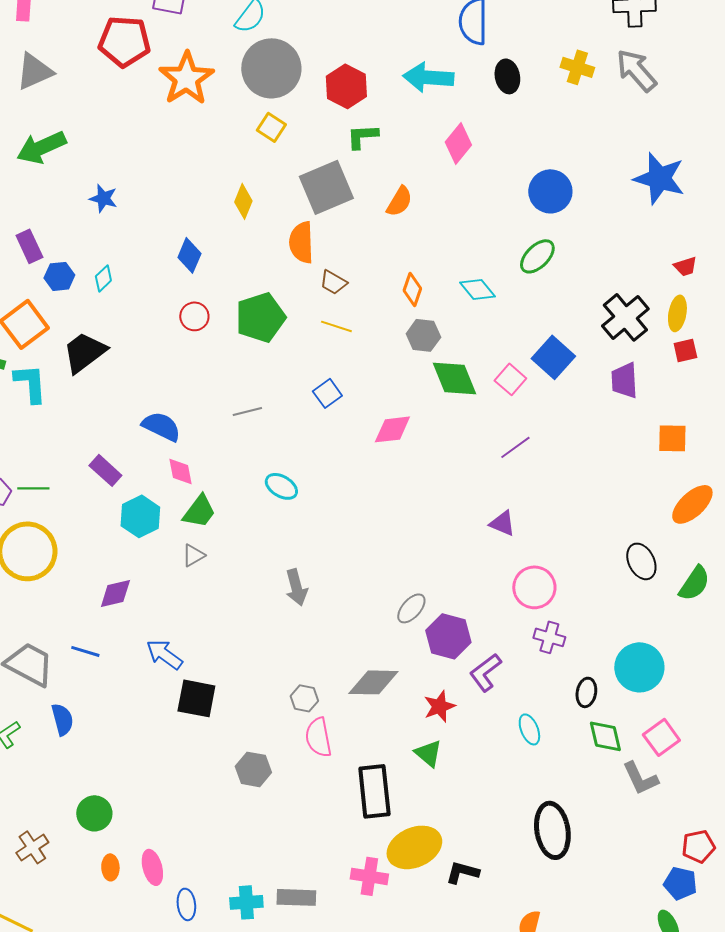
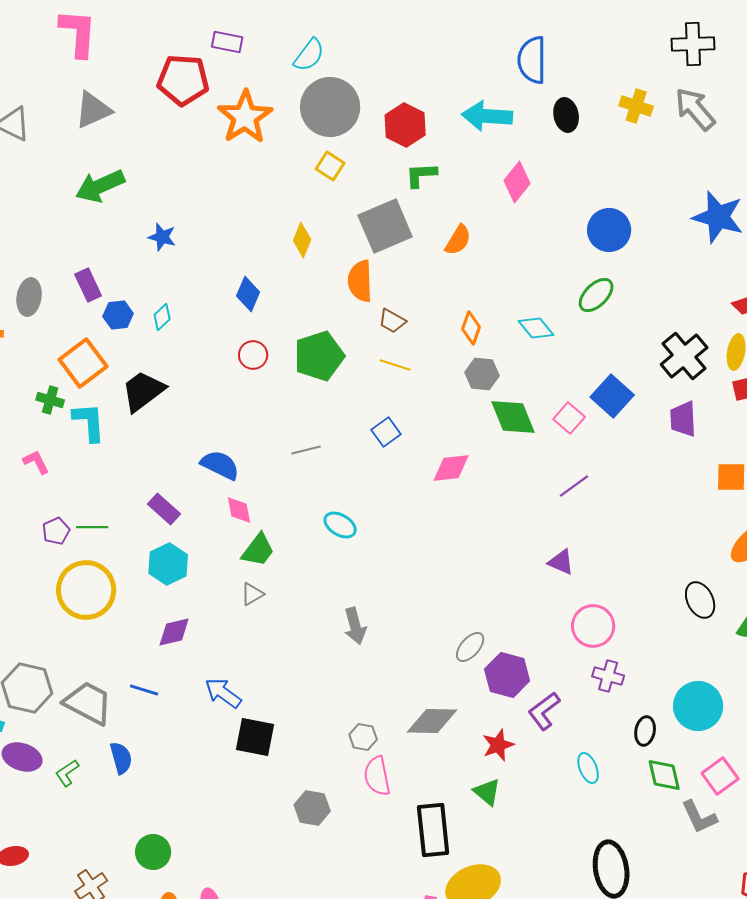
cyan hexagon: (140, 516) -> (168, 564), moved

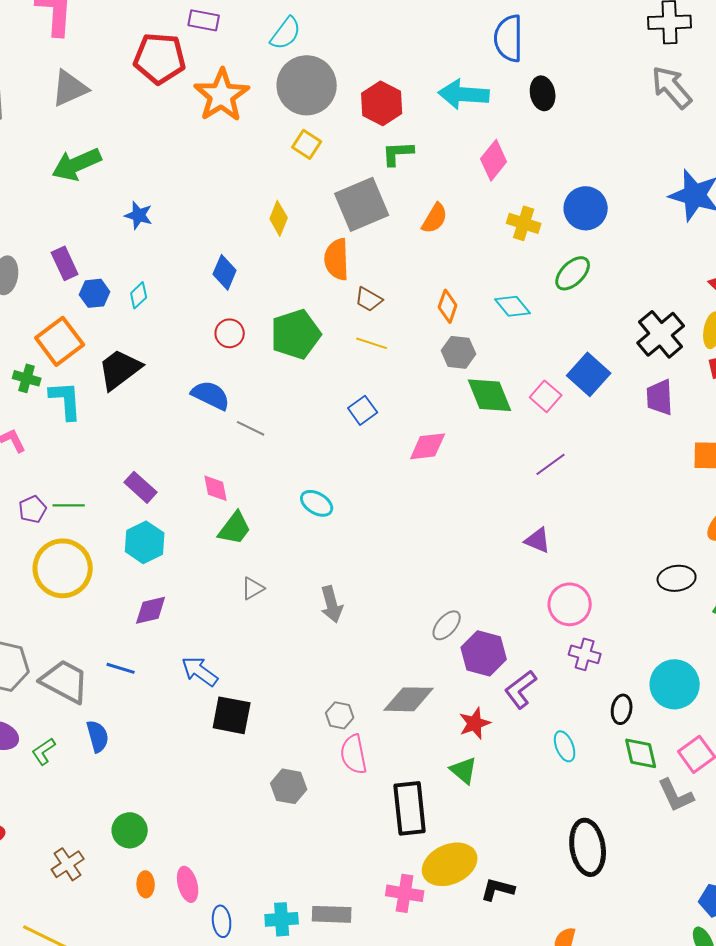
yellow cross: (636, 106) -> (524, 223), moved
gray line: (306, 450) -> (251, 428), moved, turned 40
blue semicircle: (220, 465) -> (211, 395), moved
gray triangle: (252, 594) -> (253, 588), moved
black ellipse: (700, 600) -> (677, 578), turned -72

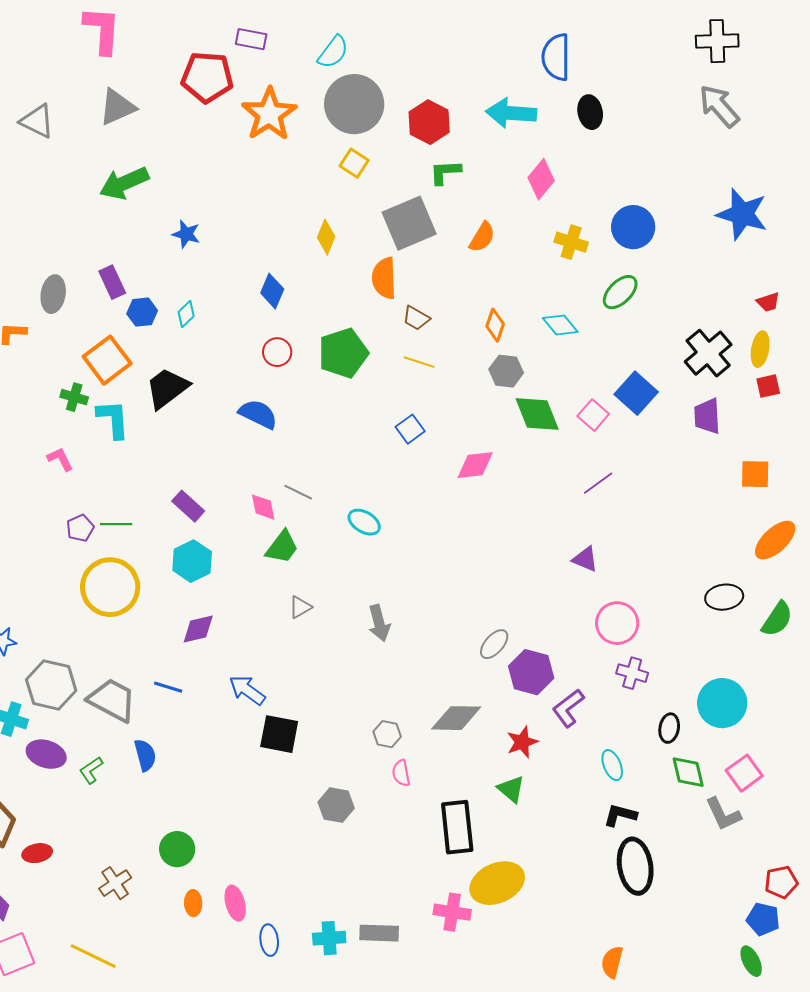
gray line: (251, 428) -> (298, 492), moved
pink semicircle: (354, 754) -> (401, 773), size x0.7
black L-shape: (498, 889) -> (620, 815), moved

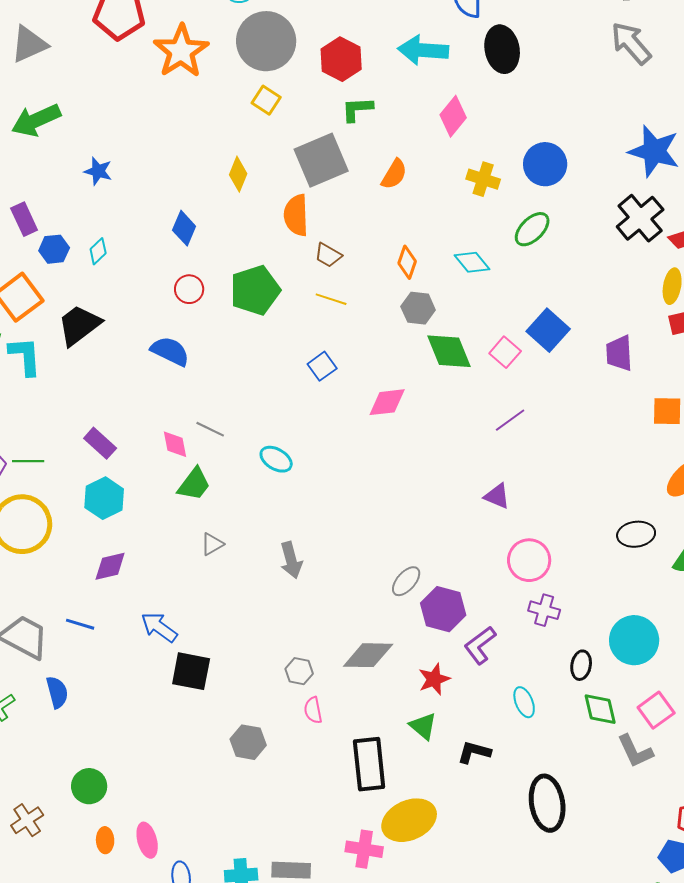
black ellipse: (590, 112) -> (502, 49), size x1.4
black cross: (708, 353) -> (640, 218), moved
black L-shape: (620, 815) -> (474, 752), moved

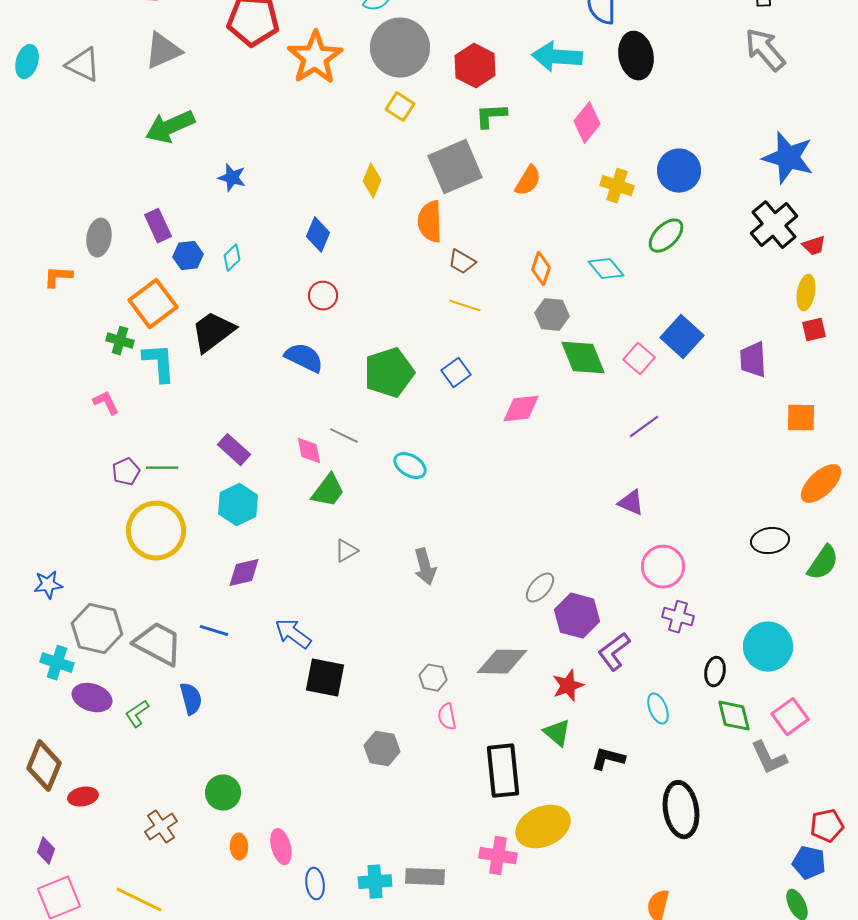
green pentagon: (255, 290) -> (389, 373), moved

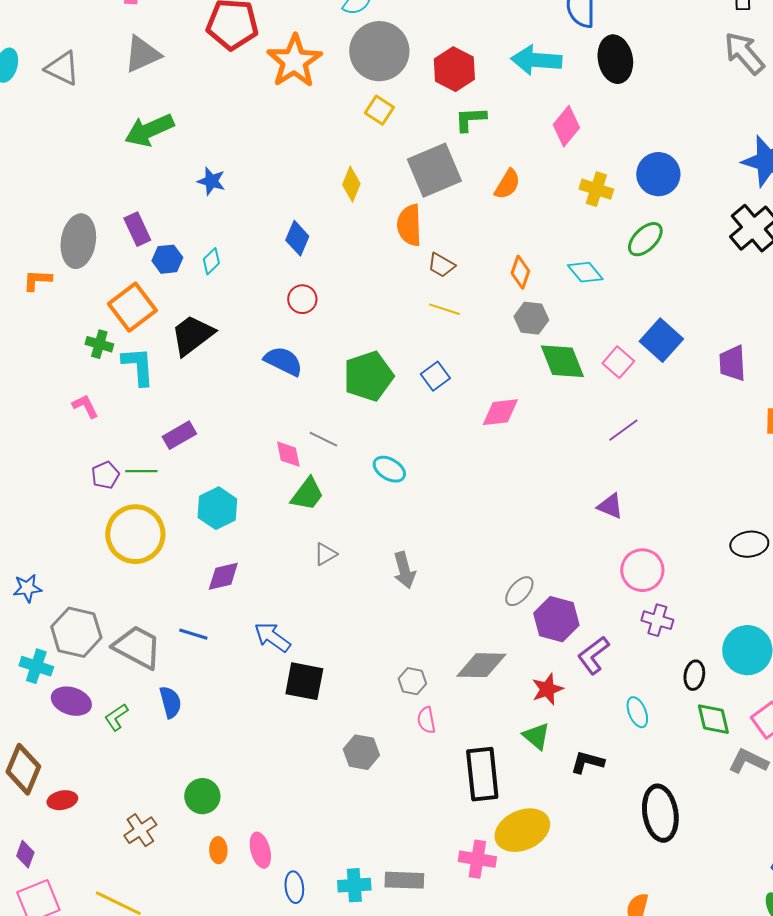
gray ellipse: (99, 238) -> (78, 241), size x1.4
purple rectangle: (234, 450) -> (179, 435), moved, turned -72
gray L-shape: (769, 758) -> (748, 761), turned 141

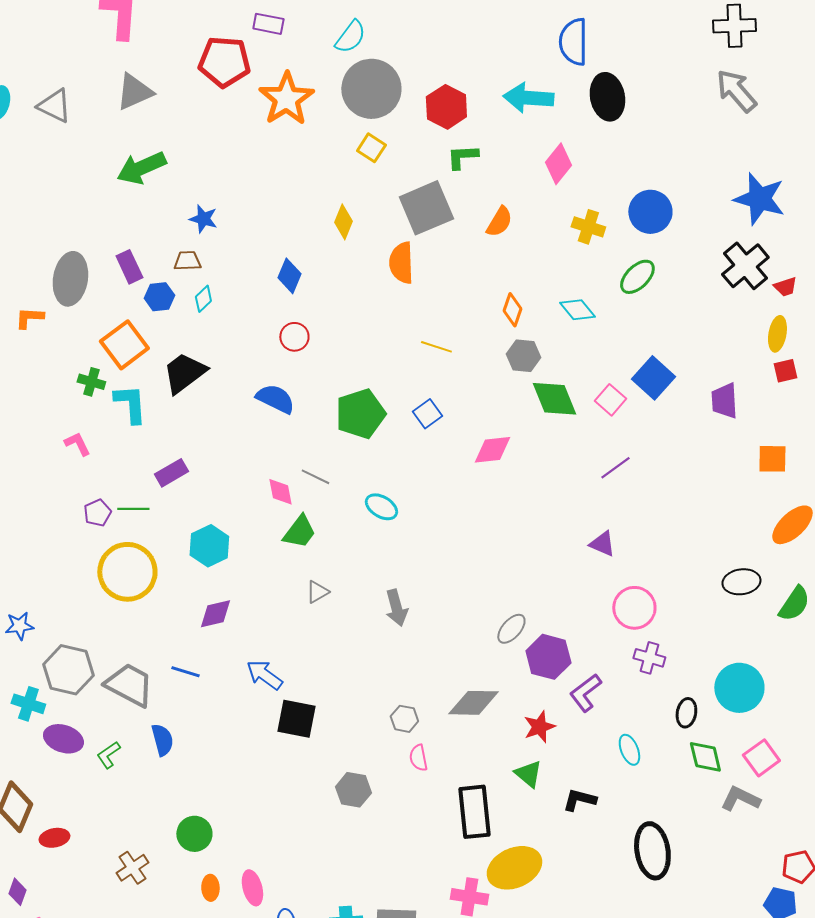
brown trapezoid: (441, 265) -> (187, 261), moved, turned 148

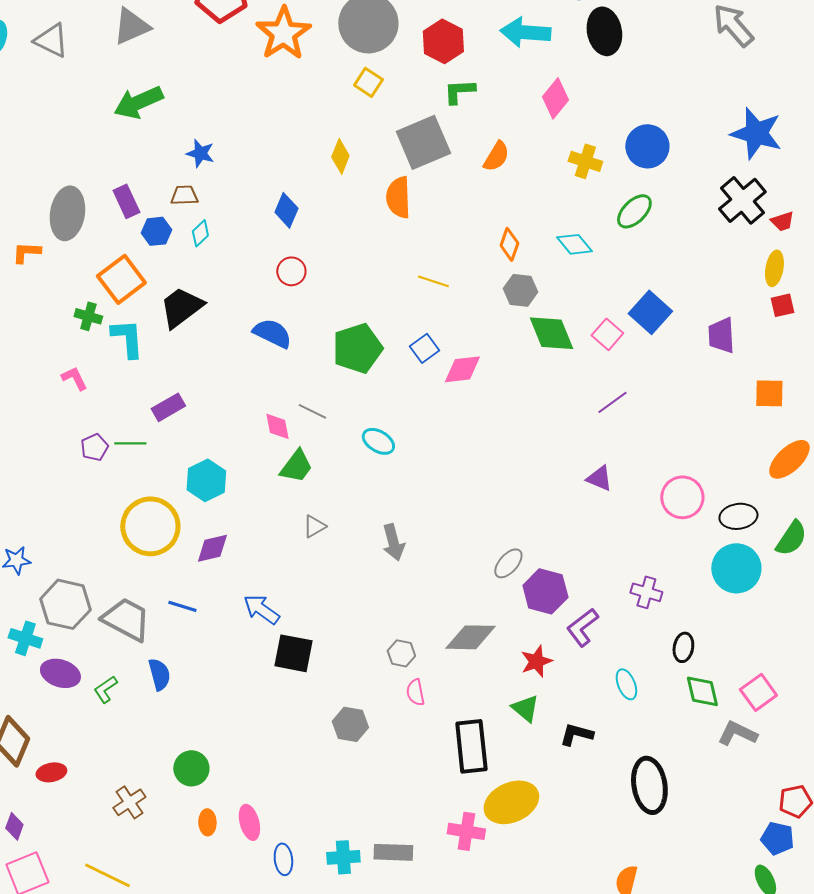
pink diamond: (492, 450) -> (462, 369), moved
yellow circle: (127, 572) -> (150, 526), moved
pink circle: (634, 608) -> (682, 497), moved
cyan circle: (739, 688) -> (736, 568), moved

